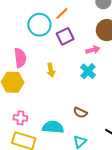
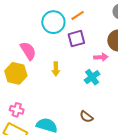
pink semicircle: (20, 58) -> (28, 51), turned -36
brown semicircle: (80, 113) -> (86, 117), moved

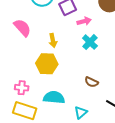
pink arrow: (101, 57) -> (84, 21), moved
yellow hexagon: (16, 73) -> (47, 64), moved

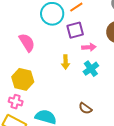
yellow arrow: (53, 40) -> (66, 62), moved
yellow hexagon: (47, 64) -> (23, 79), moved

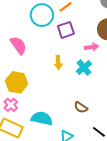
pink arrow: (89, 47) -> (92, 47), moved
pink cross: (16, 102) -> (11, 105), turned 32

